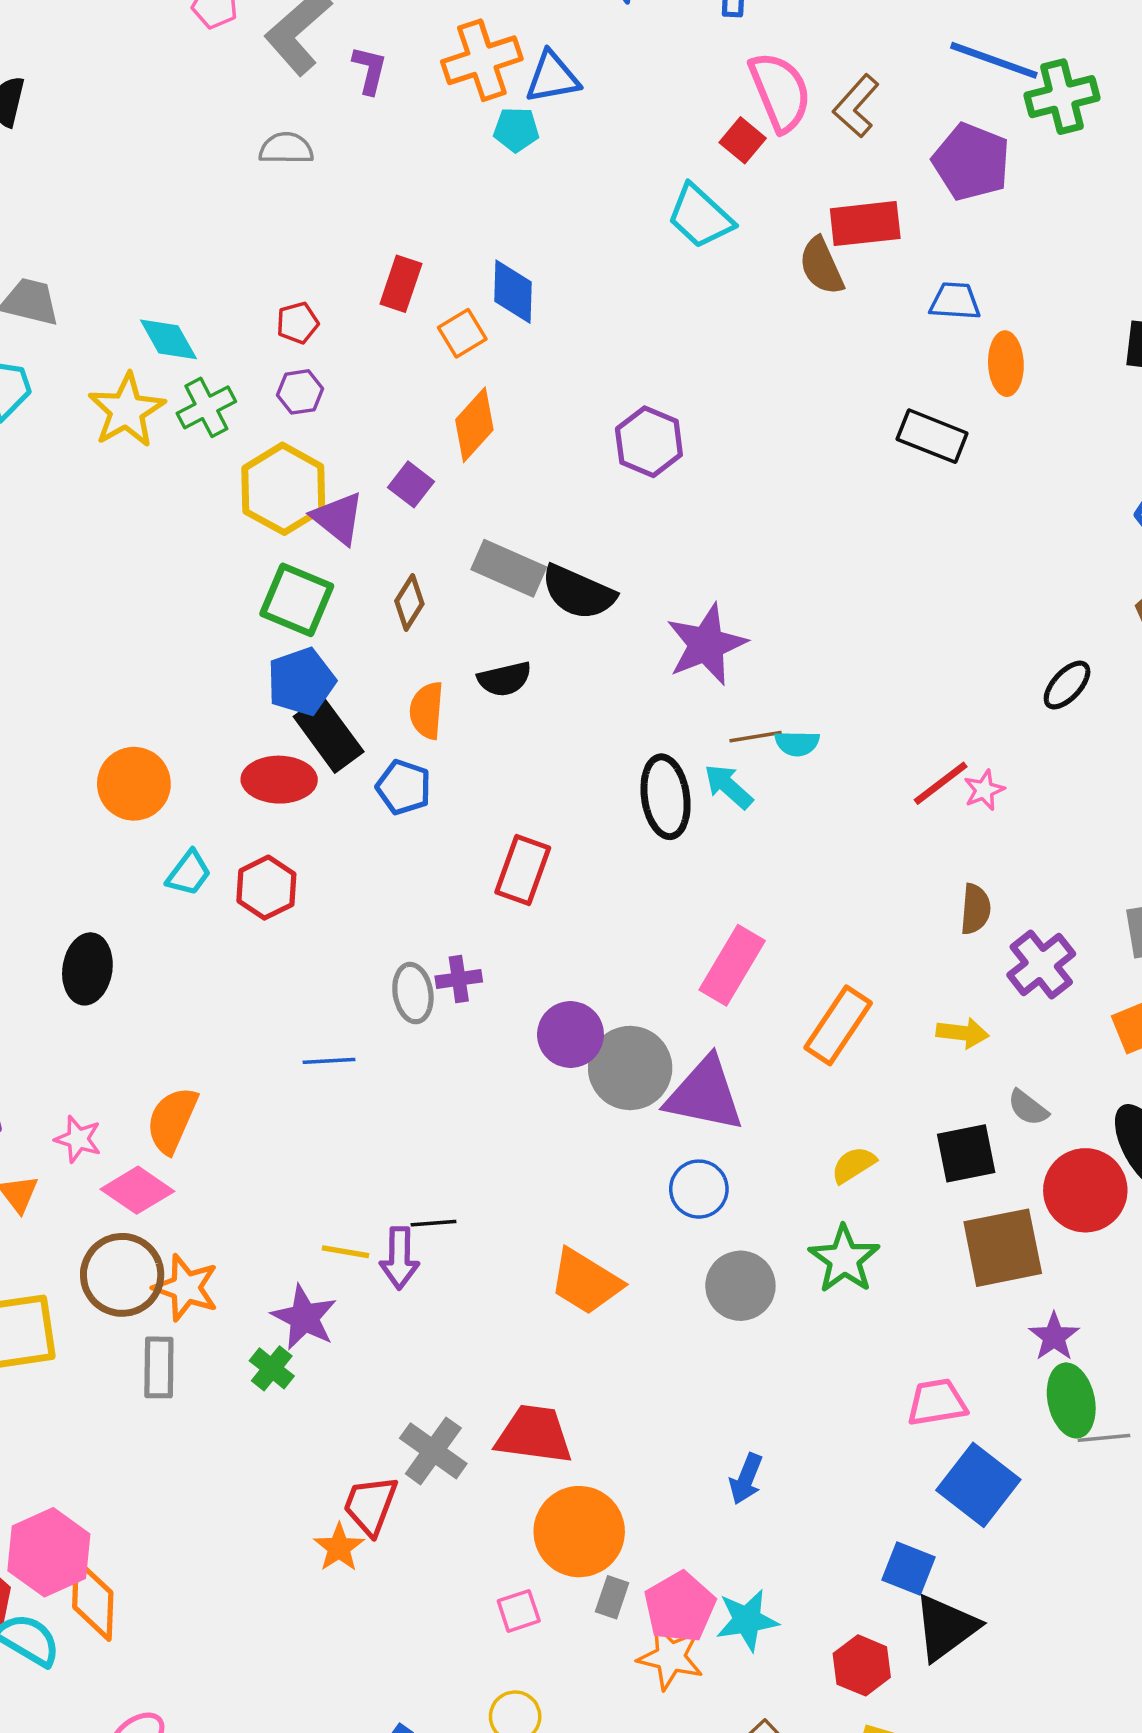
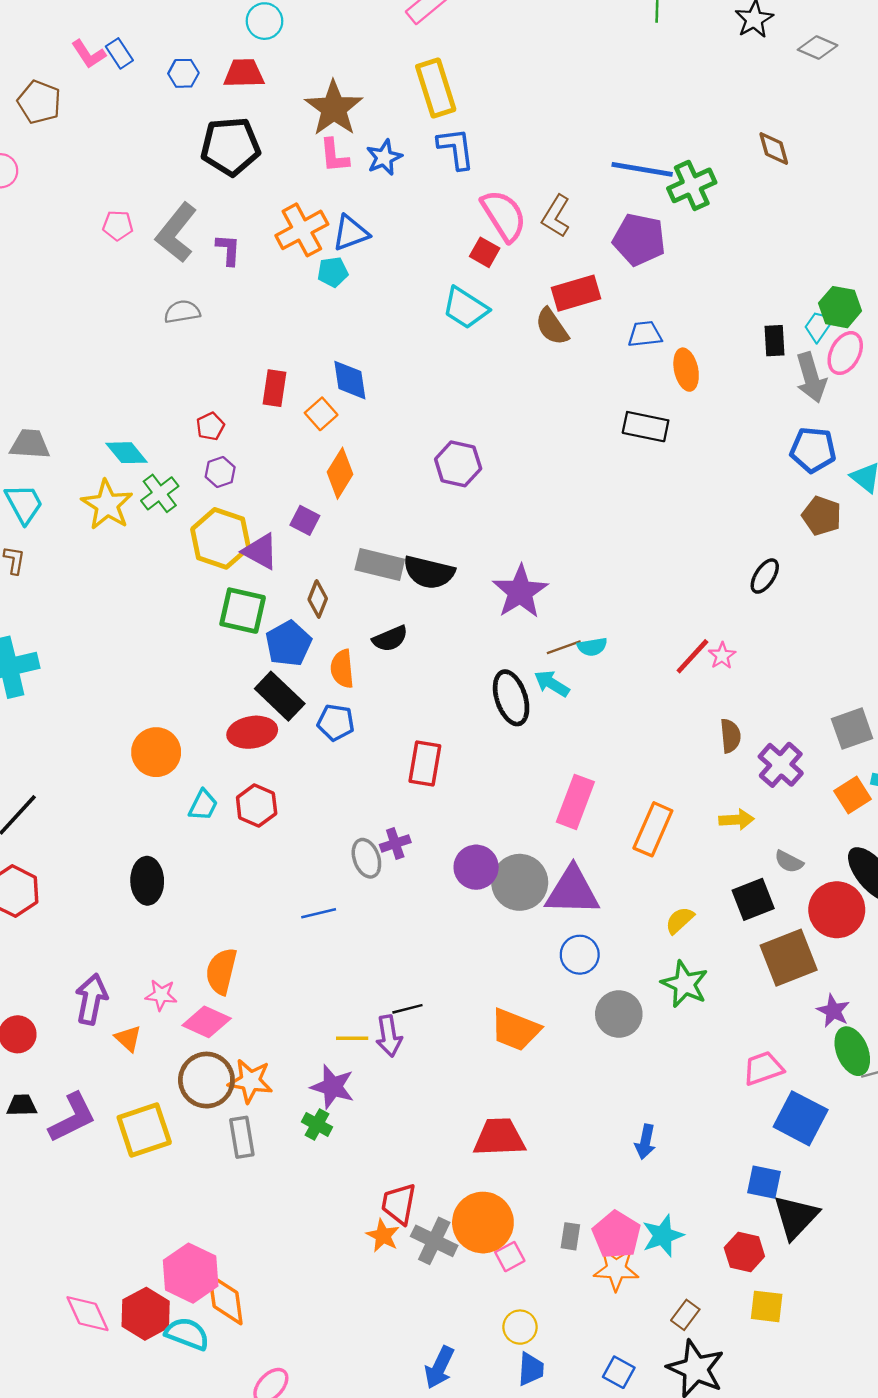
blue pentagon: (301, 682) -> (288, 643), moved
gray cross: (433, 1451) -> (434, 1241), moved
orange circle: (579, 1532) -> (483, 1223), moved

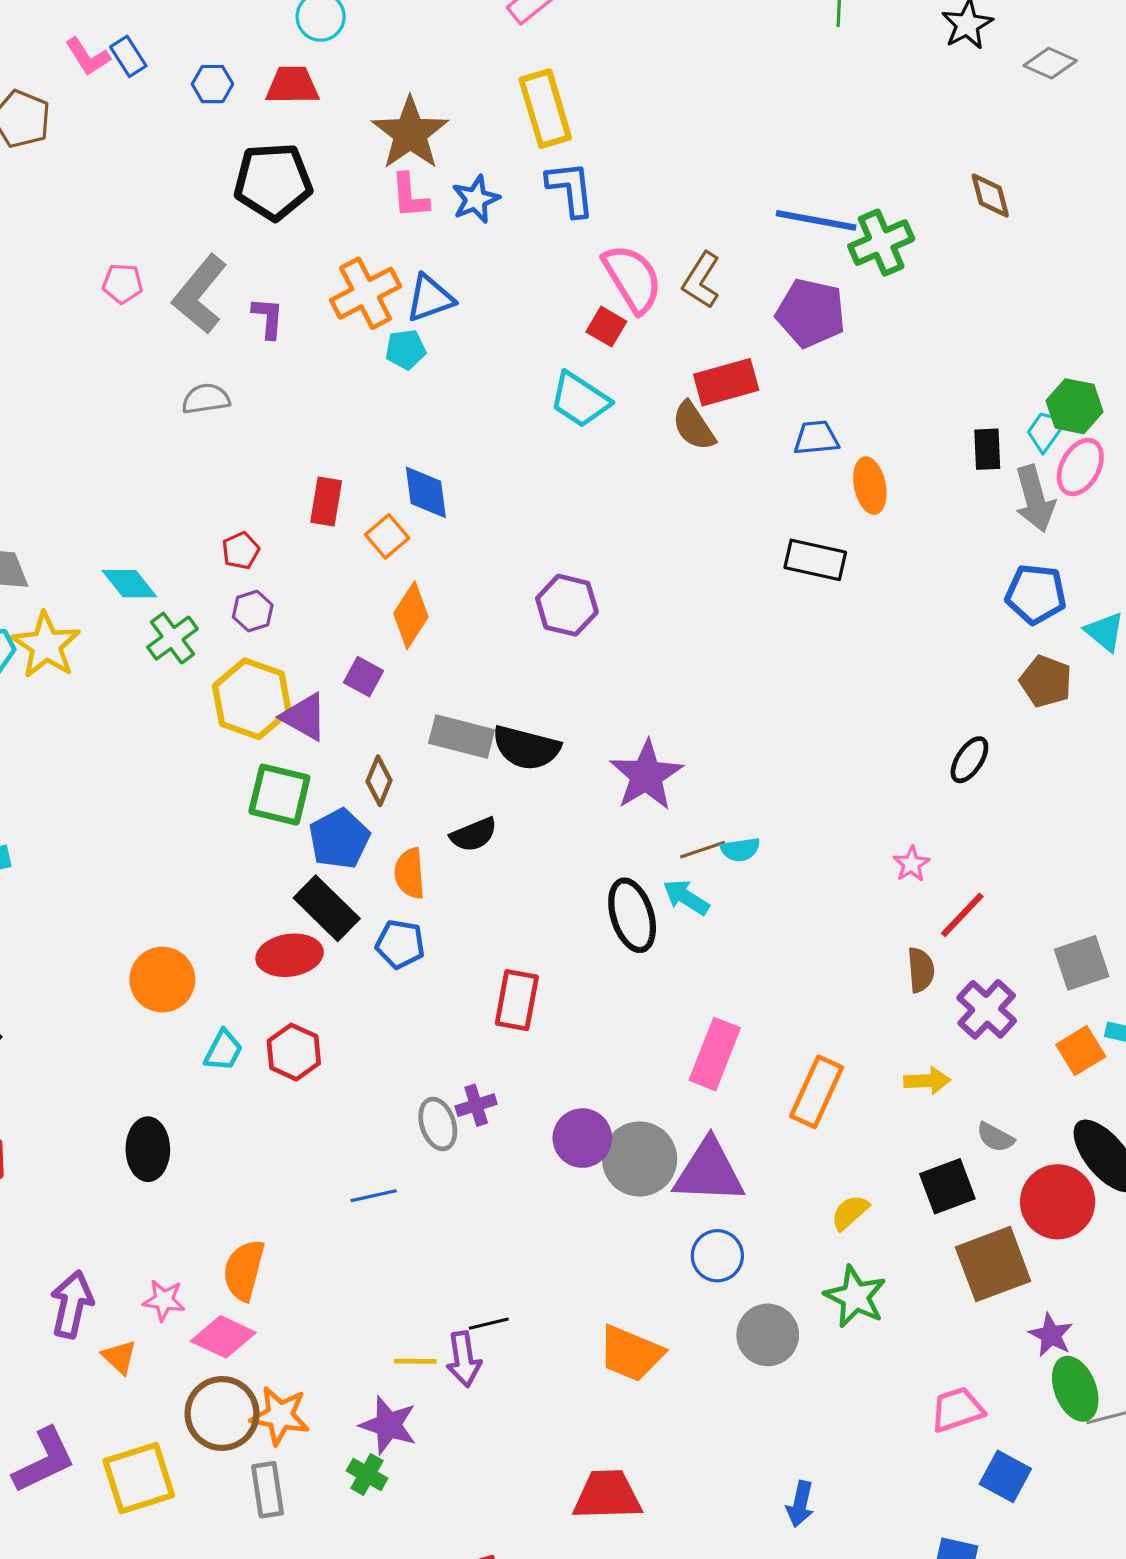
yellow star: (107, 505) -> (46, 645), moved
red line: (692, 656) -> (962, 915), moved
blue square: (801, 1118) -> (1005, 1476), size x0.7

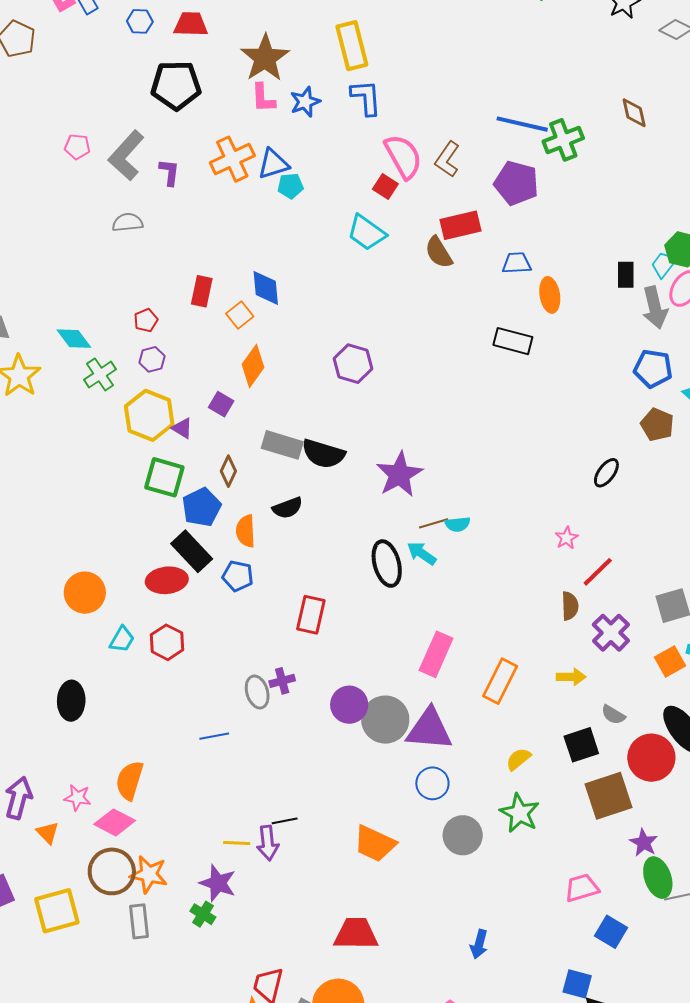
cyan pentagon: (406, 349) -> (290, 186), moved
purple triangle: (304, 717) -> (182, 428), size x0.7

